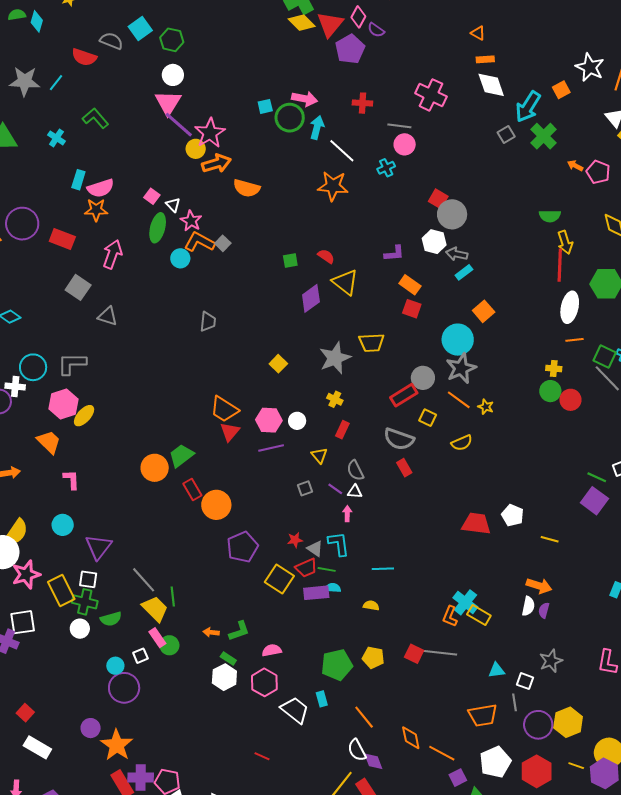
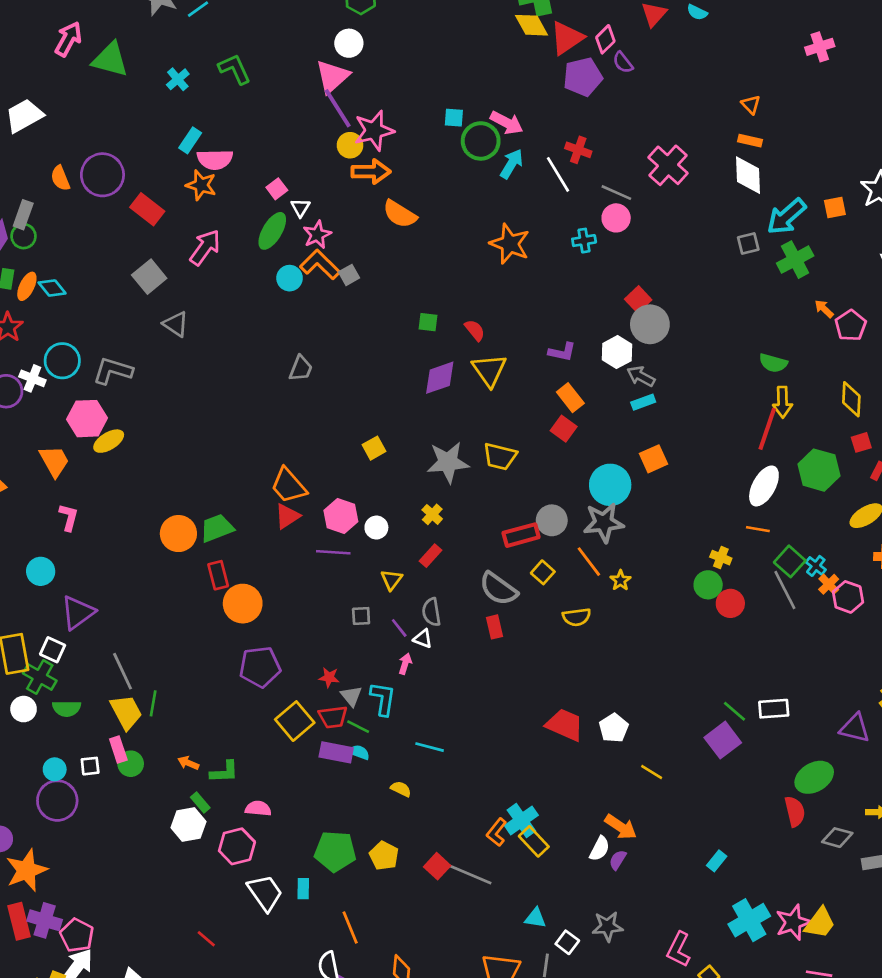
white line: (342, 151) -> (558, 174), moved

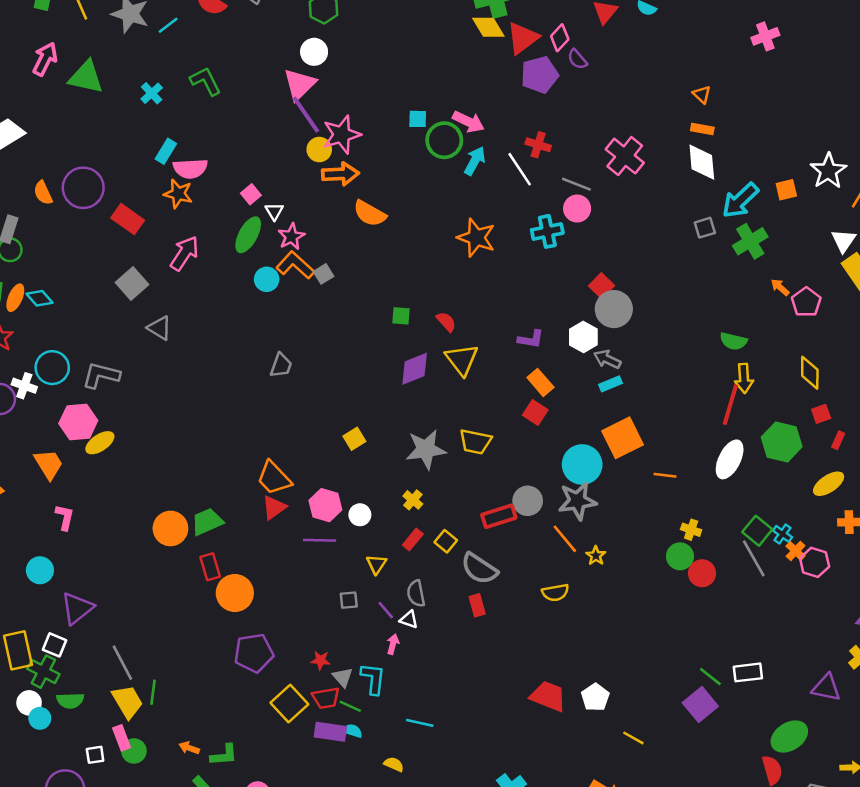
cyan cross: (584, 241) -> (547, 231), size x1.4
orange square: (653, 459) -> (623, 438), size x1.5
orange line: (758, 529) -> (665, 475), moved
yellow square: (543, 572) -> (446, 541), moved
cyan circle: (55, 769) -> (40, 718), moved

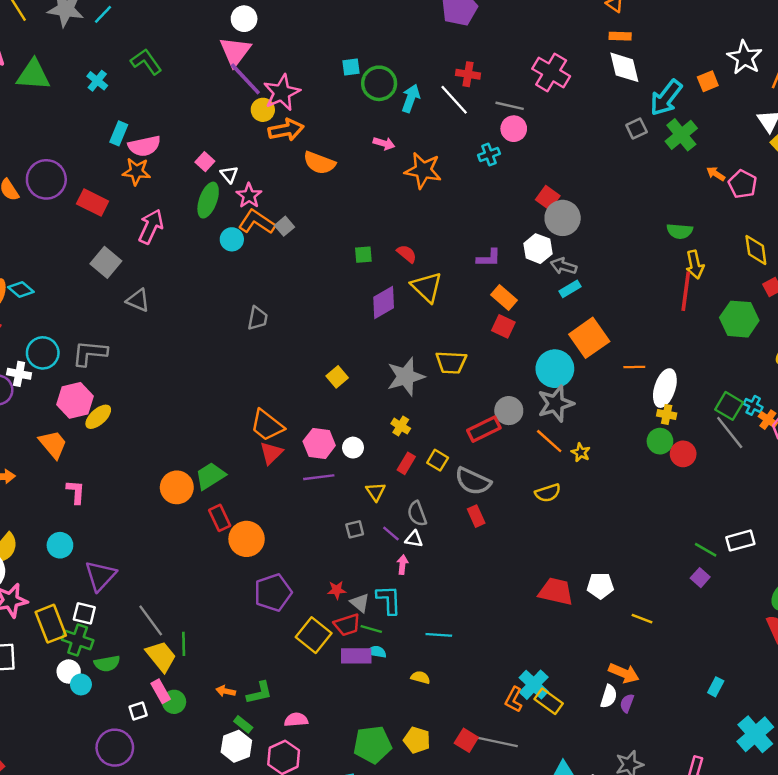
pink arrow: (468, 122) -> (384, 143), moved, size x0.7
cyan cross: (547, 231) -> (489, 154), size x0.7
white ellipse: (730, 459) -> (665, 388), moved
white pentagon: (595, 697) -> (600, 586), turned -30
purple square: (700, 705) -> (700, 578), size x0.6

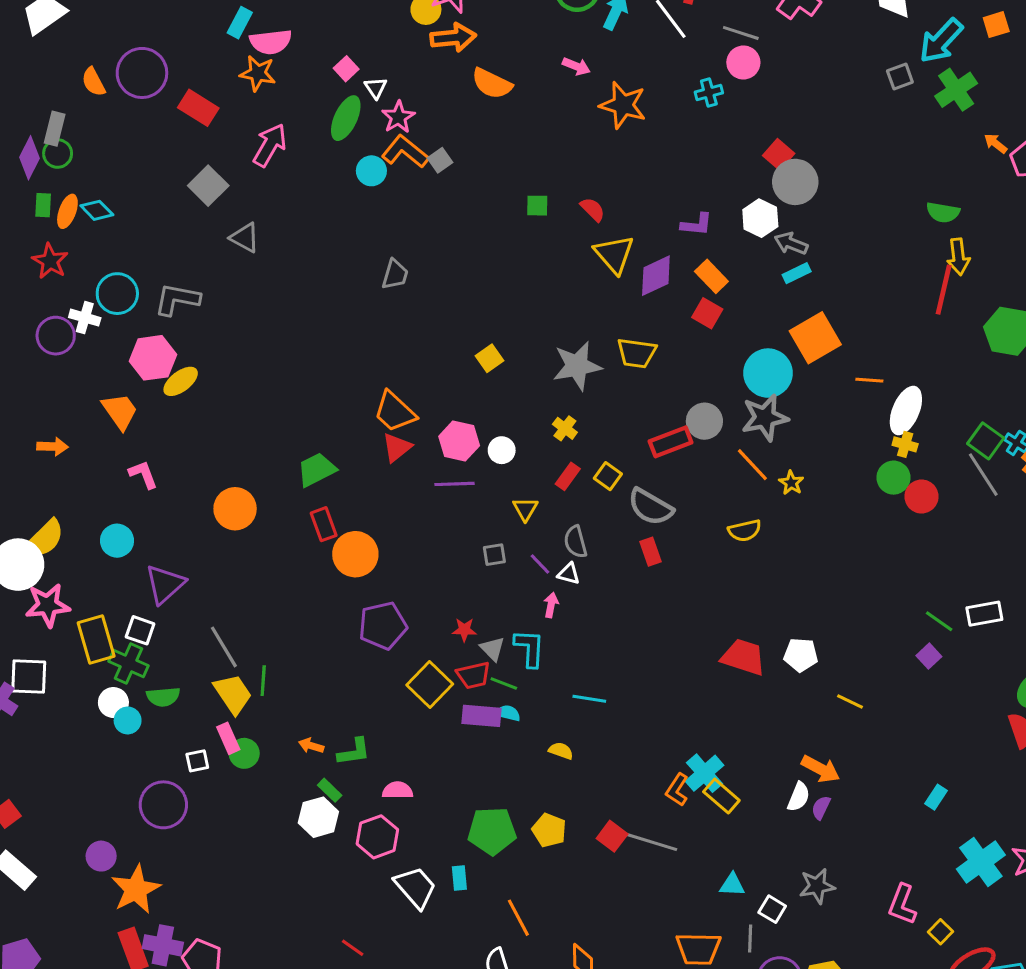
purple diamond: (384, 302) -> (656, 276), moved
orange circle: (177, 487) -> (235, 509), moved
pink L-shape: (76, 492) -> (143, 475), turned -30

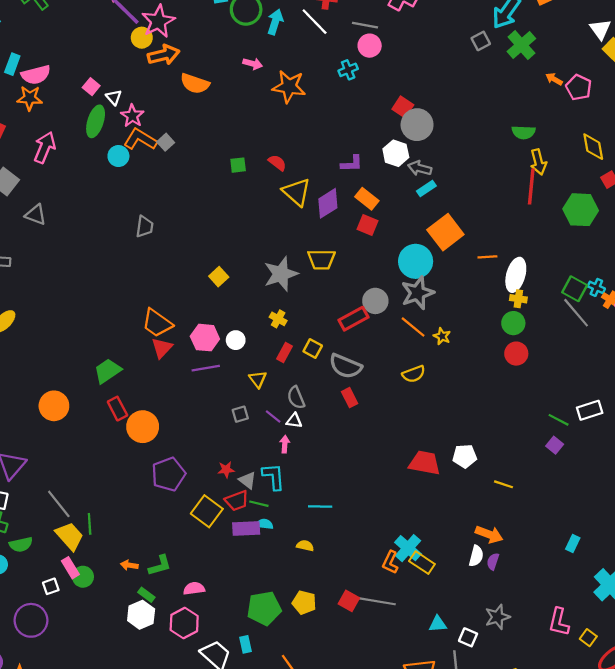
red circle: (922, 497) -> (516, 354), moved

